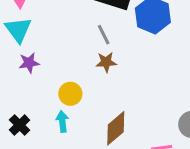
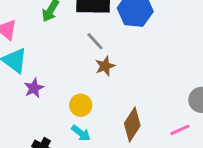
cyan arrow: (62, 121) -> (81, 133), turned 150

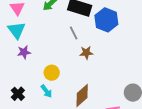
brown star: (105, 66) -> (86, 53), moved

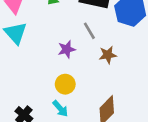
purple star: (24, 52) -> (67, 49), moved

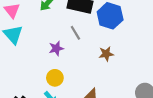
brown star: (108, 55) -> (106, 54), moved

